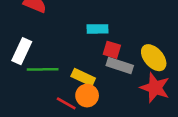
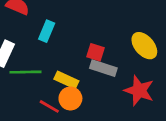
cyan rectangle: (98, 29) -> (47, 31), moved, turned -66
yellow ellipse: (154, 58) -> (144, 46), moved

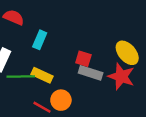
yellow rectangle: (66, 80) -> (42, 75), moved
red star: (139, 91) -> (121, 76), moved

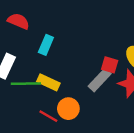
red square: (83, 59) -> (110, 65), moved
gray rectangle: (91, 73) -> (100, 80), turned -65

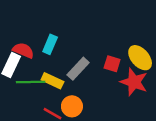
red semicircle: (18, 21) -> (23, 50), moved
gray rectangle: (100, 80) -> (78, 69), moved

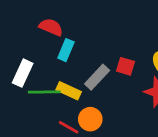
red semicircle: (23, 50) -> (51, 27), moved
red square: (112, 64) -> (125, 66), moved

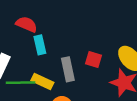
cyan rectangle: (66, 50) -> (40, 45), turned -36
gray rectangle: (97, 77) -> (68, 69), turned -55

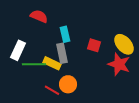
cyan rectangle: (40, 45) -> (65, 34), moved
gray rectangle: (68, 69) -> (62, 53), moved

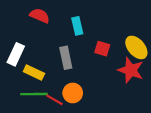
cyan rectangle: (65, 34) -> (77, 26), moved
yellow rectangle: (52, 63) -> (34, 73), moved
green line: (34, 64) -> (34, 94), moved

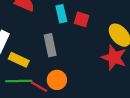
red square: (102, 49) -> (82, 19), moved

